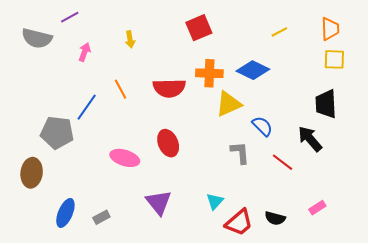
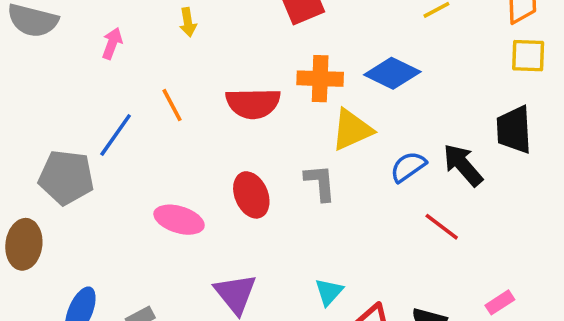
blue semicircle: (262, 126) -> (408, 167), turned -80
black arrow: (310, 139) -> (463, 165), moved
gray L-shape: (240, 153) -> (320, 183), moved

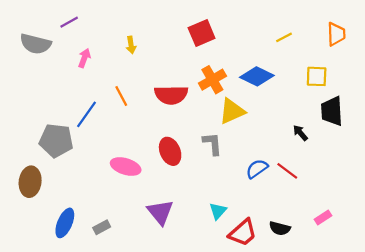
yellow square: (528, 56) -> (317, 76), moved
orange cross: (320, 79) -> (212, 80), turned -32
black arrow: (463, 165) -> (300, 133), size x0.6
blue semicircle: (408, 167) -> (257, 169), moved

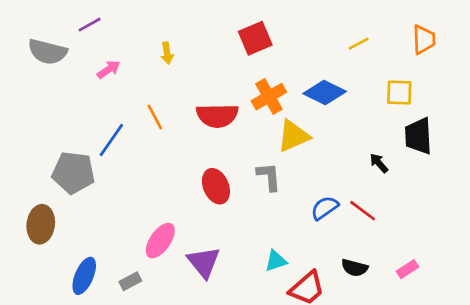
pink arrow: (84, 58) -> (109, 69), turned 36
pink ellipse: (126, 167) -> (160, 241), moved, turned -72
cyan triangle: (218, 211) -> (276, 261), turned 30
black semicircle: (280, 228) -> (354, 268), moved

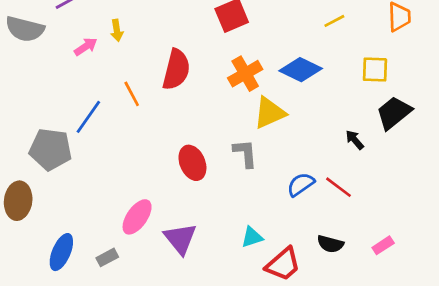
yellow arrow: (167, 53) -> (117, 30), moved
red semicircle: (217, 116) -> (176, 70), moved, turned -75
black trapezoid: (418, 136) -> (394, 113), turned 54

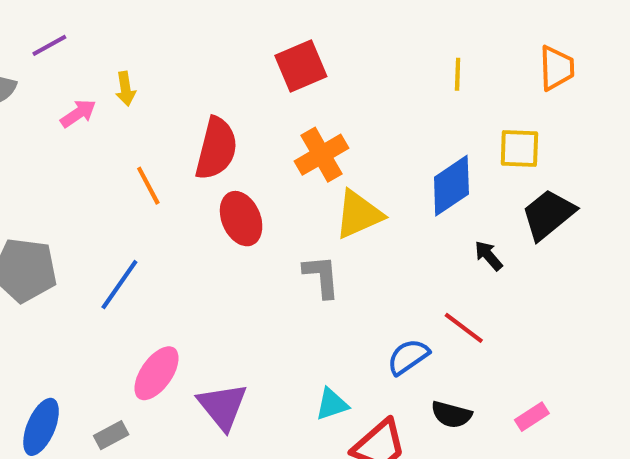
yellow line: (334, 21) -> (458, 74), turned -60
blue diamond: (301, 70) -> (451, 186), moved, turned -60
blue line: (88, 117) -> (119, 285), moved
red ellipse: (192, 163) -> (241, 219), moved
blue semicircle: (301, 184) -> (408, 357), moved

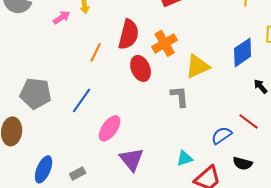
orange cross: (321, 155) -> (165, 43), moved
orange line: (148, 186) -> (96, 52), turned 54
pink ellipse: (157, 373) -> (110, 128), moved

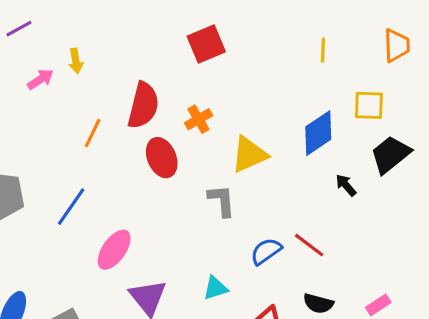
orange cross: (165, 43) -> (199, 119), size x0.7
red line: (249, 121) -> (309, 245), moved
blue semicircle: (222, 135) -> (266, 251), moved
cyan triangle: (185, 158) -> (215, 288), moved

